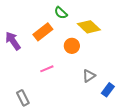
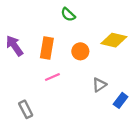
yellow diamond: (89, 27) -> (114, 40), moved, turned -30
orange rectangle: (43, 32) -> (47, 48), moved, turned -42

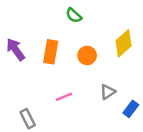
yellow diamond: (114, 40) -> (124, 43), turned -55
pink line: (52, 77) -> (64, 97), moved

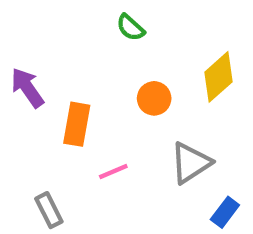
orange rectangle: (51, 52) -> (77, 124), moved
gray triangle: (108, 92) -> (191, 163), size x1.5
blue rectangle: (131, 109) -> (225, 212), moved

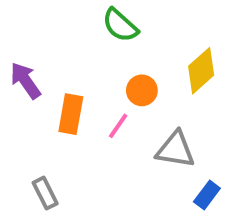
green semicircle: (130, 28) -> (120, 25), size x1.4
gray triangle: (191, 163) -> (175, 150), turned 42
pink line: (113, 171) -> (118, 126), moved, turned -32

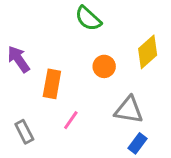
pink line: (118, 126) -> (71, 120), moved
gray rectangle: (45, 193) -> (24, 132), moved
blue rectangle: (207, 195) -> (138, 143), moved

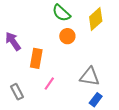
yellow diamond: (148, 52) -> (96, 19), moved
orange circle: (104, 66) -> (67, 36), moved

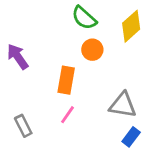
orange rectangle: (36, 58) -> (66, 80), moved

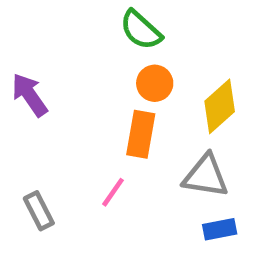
yellow diamond: (131, 26) -> (220, 106), moved
orange rectangle: (66, 80) -> (141, 134), moved
blue rectangle: (131, 137) -> (220, 229), turned 42

